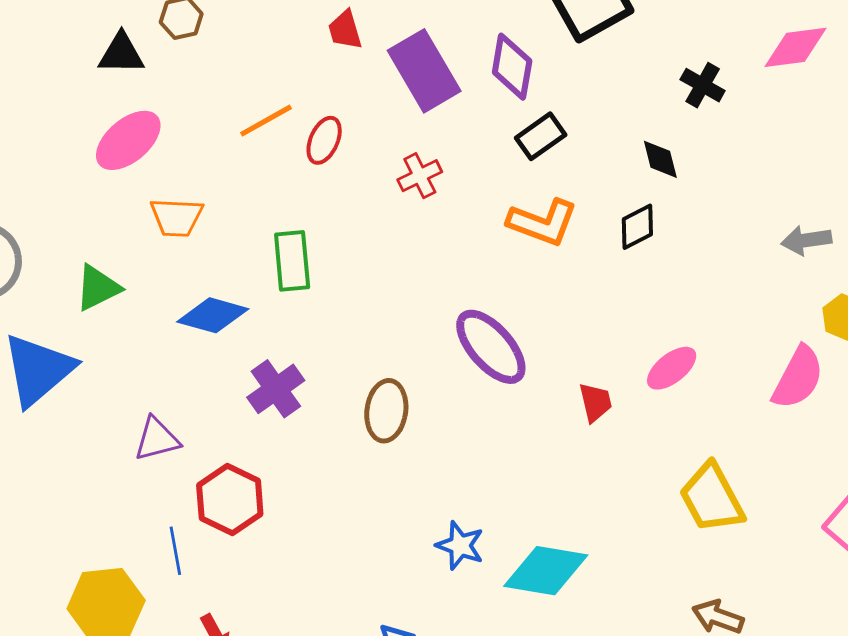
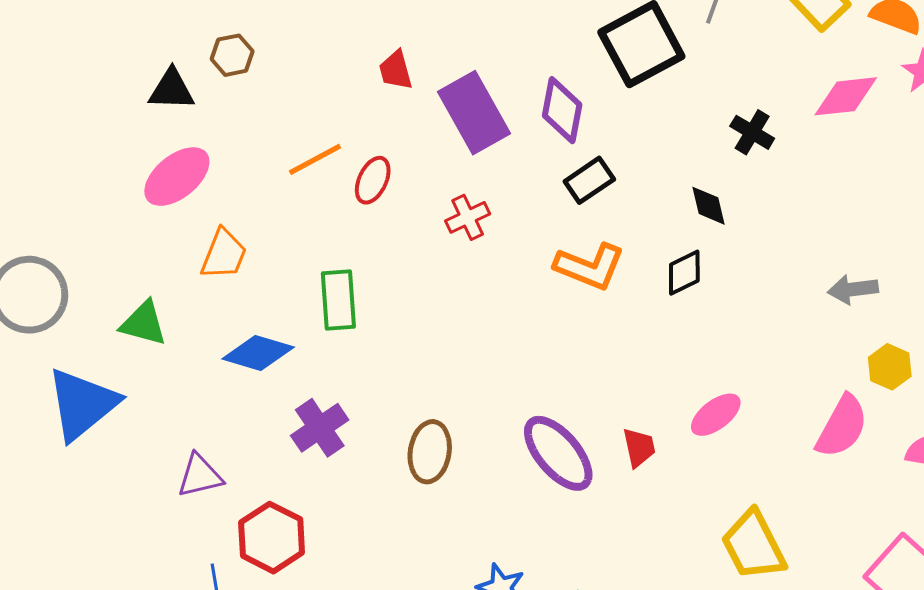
orange trapezoid: (177, 217) -> (224, 254), turned -72
green triangle: (98, 288) -> (144, 323), turned 40
purple ellipse: (491, 347) -> (558, 453), moved

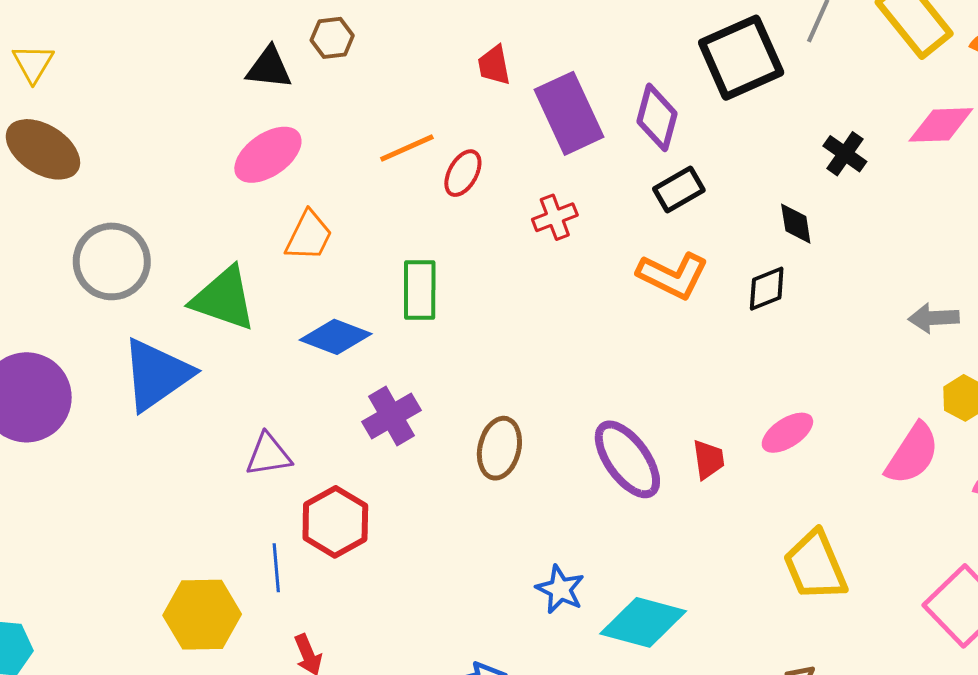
green triangle: (144, 323) -> (224, 299), size x1.4

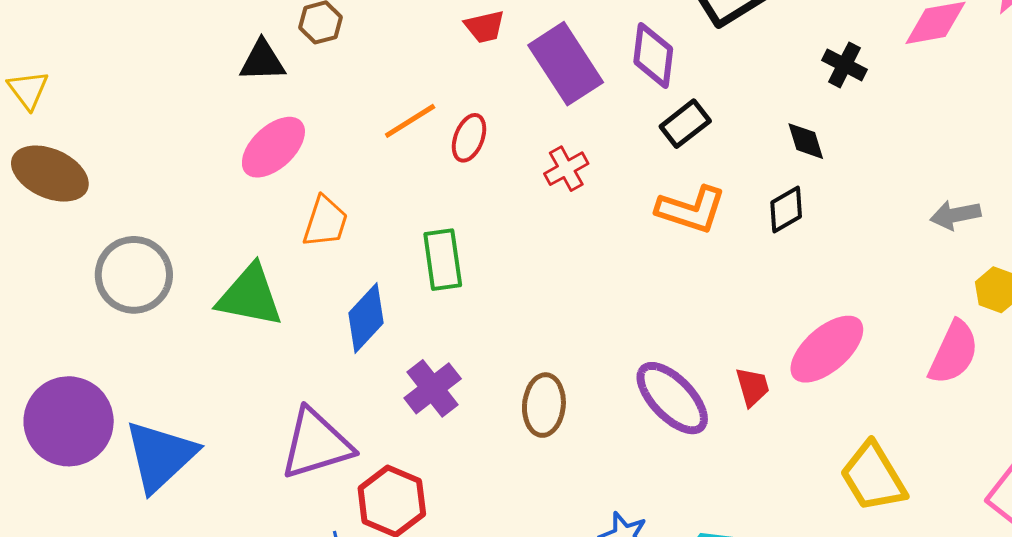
red trapezoid: (494, 65) -> (485, 27), turned -84
blue diamond: (336, 337) -> (366, 318), turned -60
blue triangle: (157, 375) -> (160, 456), moved
pink ellipse: (787, 433) -> (827, 349), size x1.5
purple triangle: (268, 455) -> (316, 444), size x1.6

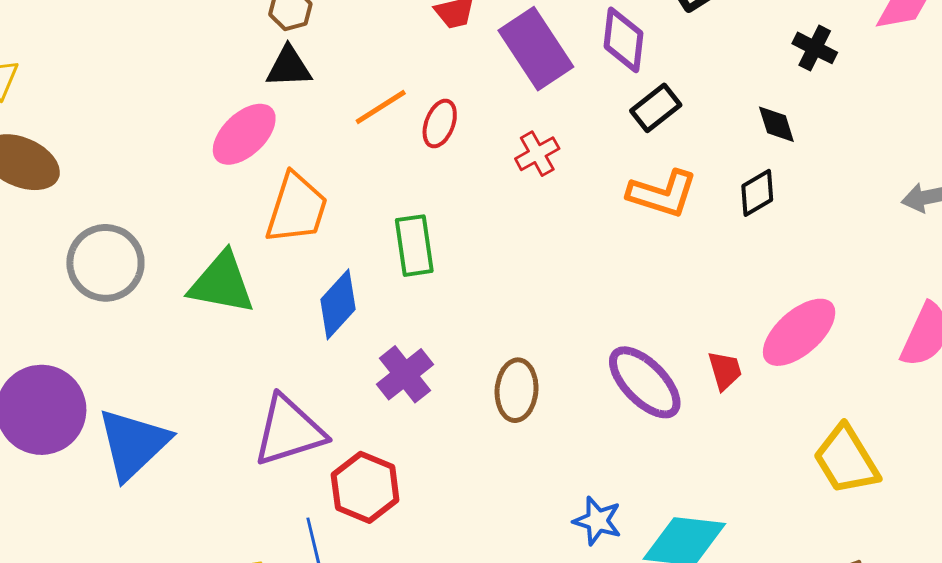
black triangle: (262, 61) -> (289, 67), moved
orange trapezoid: (325, 222) -> (297, 208), size x1.4

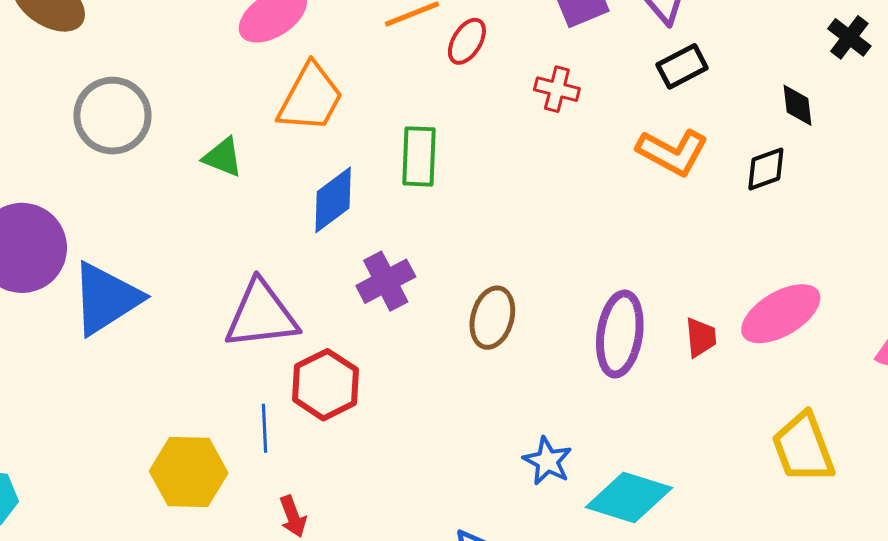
red cross: (537, 154) -> (557, 89), turned 33
green triangle: (222, 283) -> (223, 157), size x0.6
purple ellipse: (645, 382) -> (620, 334), turned 42

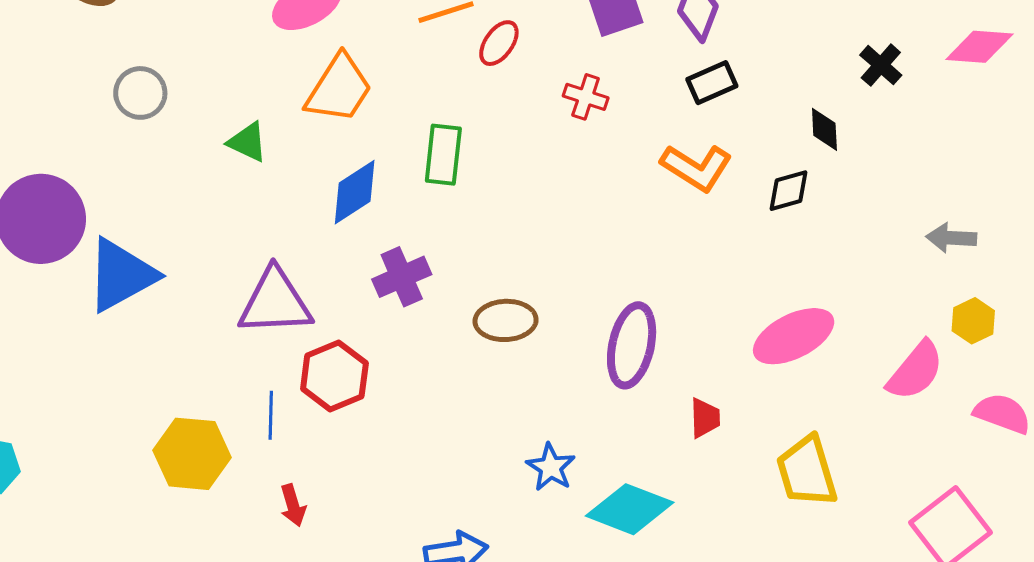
gray circle: (112, 116) -> (140, 93), size x0.7
brown ellipse: (492, 318) -> (506, 320), turned 68
red trapezoid: (701, 337) -> (705, 418), moved

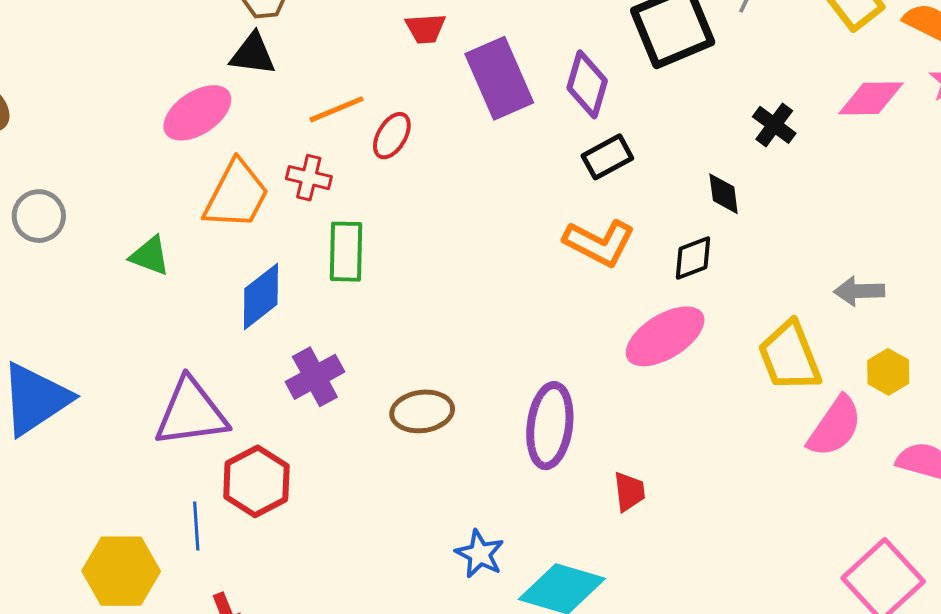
red cross: (586, 97) -> (309, 178), moved
pink ellipse: (794, 336) -> (665, 336), moved
yellow trapezoid: (807, 471) -> (790, 356), moved

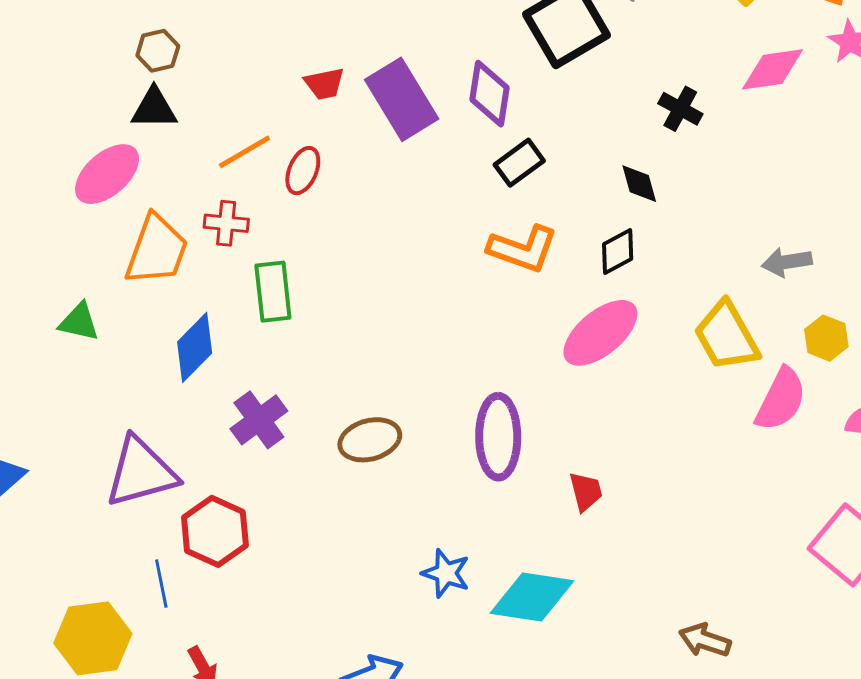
red trapezoid: (426, 28) -> (324, 84), moved

